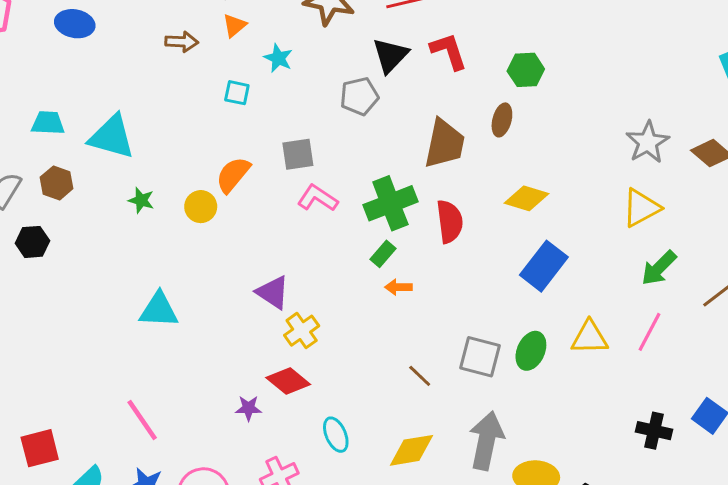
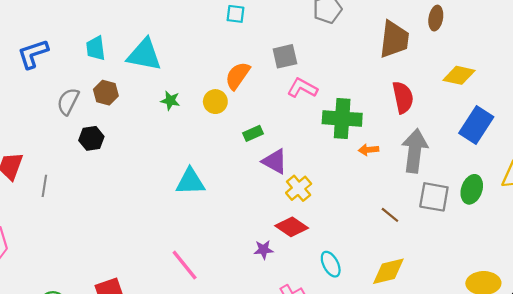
cyan trapezoid: (48, 123) -> (96, 48), turned -95
green cross: (390, 203) -> (342, 119), moved, turned 30
green rectangle: (383, 254) -> (253, 133), moved, turned 30
gray arrow: (486, 441) -> (415, 151), moved

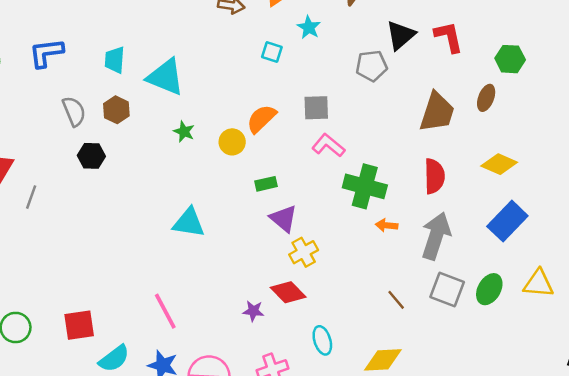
gray semicircle: (68, 101) -> (74, 111), turned 120

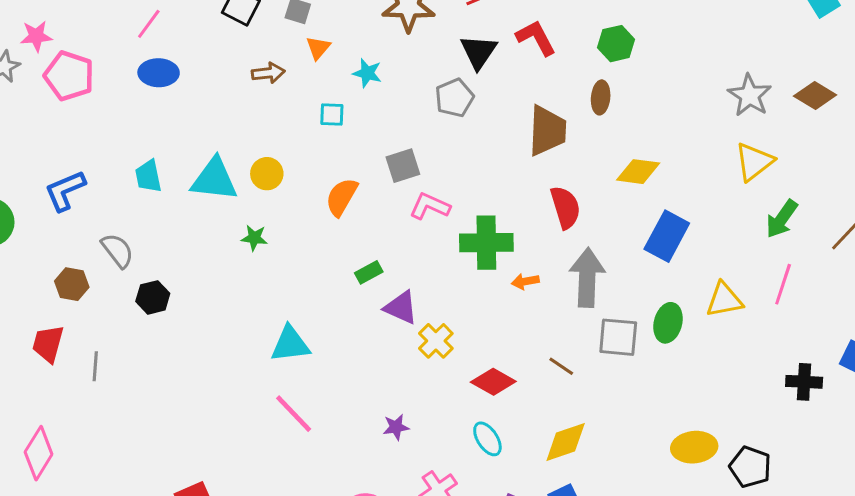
brown hexagon: (116, 110) -> (72, 284), moved
yellow circle: (232, 142) -> (267, 174), moved
red diamond: (288, 292) -> (493, 382), moved
pink line: (165, 311) -> (294, 414), moved

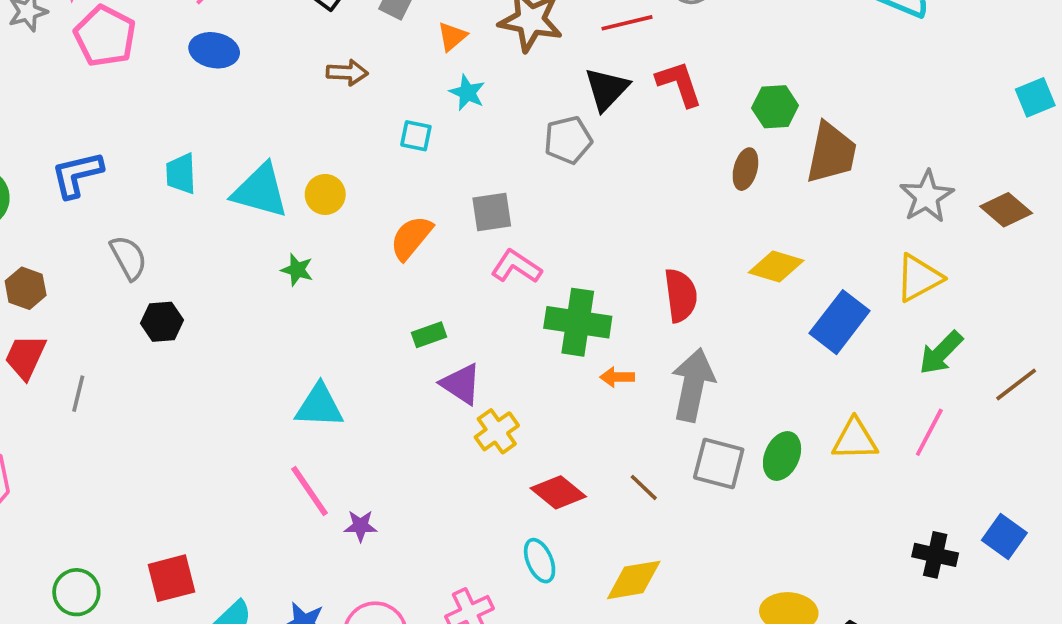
orange triangle: (318, 48) -> (452, 36), moved
brown trapezoid: (547, 131) -> (831, 153), moved
blue rectangle: (667, 236) -> (840, 322), moved
brown hexagon: (72, 284) -> (26, 288), moved
purple star: (396, 427) -> (360, 526), moved

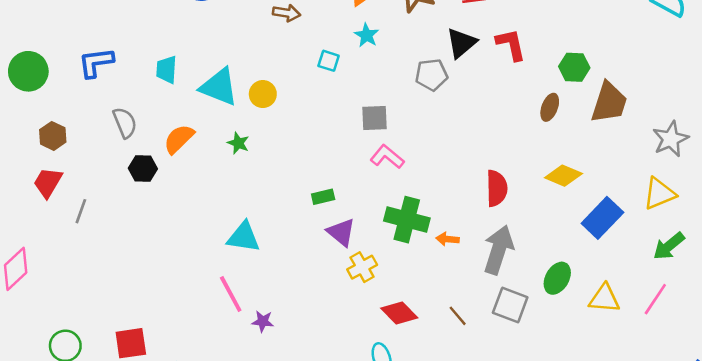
orange semicircle: (411, 238) -> (179, 139), moved
green cross: (578, 322) -> (407, 220), moved
green ellipse: (782, 456) -> (557, 278), moved

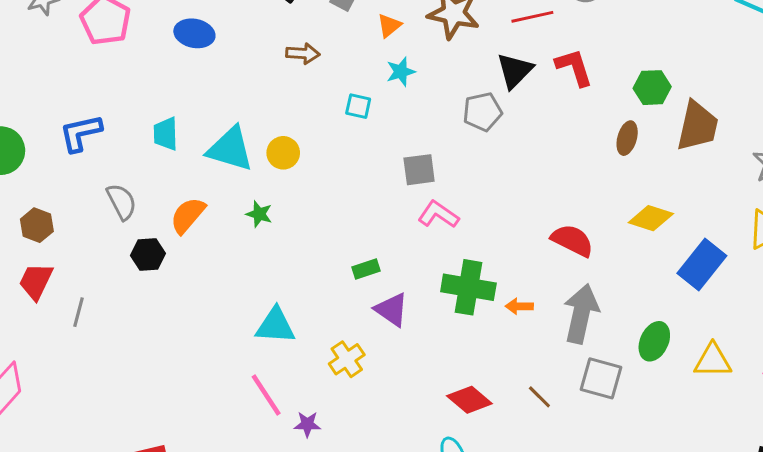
cyan star: (367, 35) -> (401, 72), turned 30
red semicircle: (497, 188) -> (572, 240), turned -57
yellow cross: (362, 267) -> (347, 359), moved

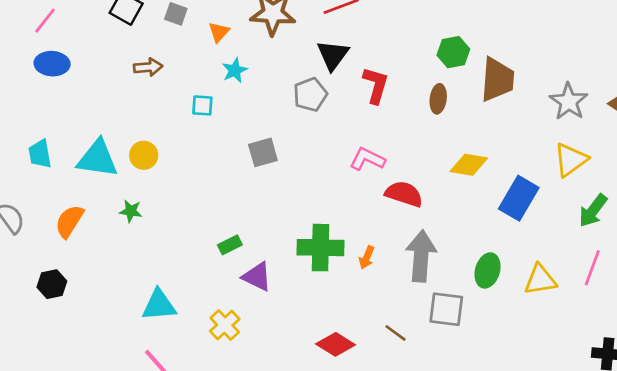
red L-shape: (574, 67) -> (376, 85), moved, turned 42
pink L-shape: (438, 215) -> (367, 159), moved
black hexagon: (148, 255) -> (52, 284), moved
orange arrow: (519, 306) -> (367, 258), turned -60

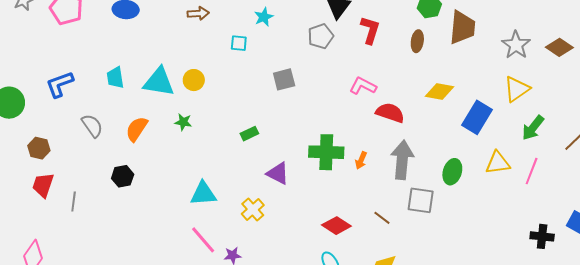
green rectangle: (230, 245) -> (249, 134), moved
yellow triangle: (540, 280) -> (498, 163), moved

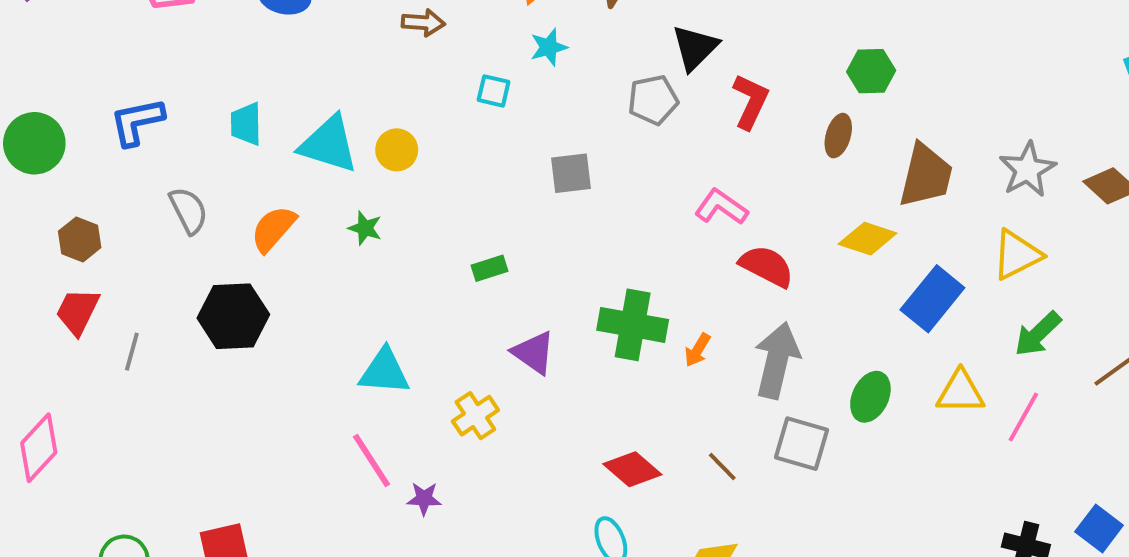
brown trapezoid: (462, 27) -> (926, 176), moved
black hexagon: (123, 176) -> (233, 316), size x1.6

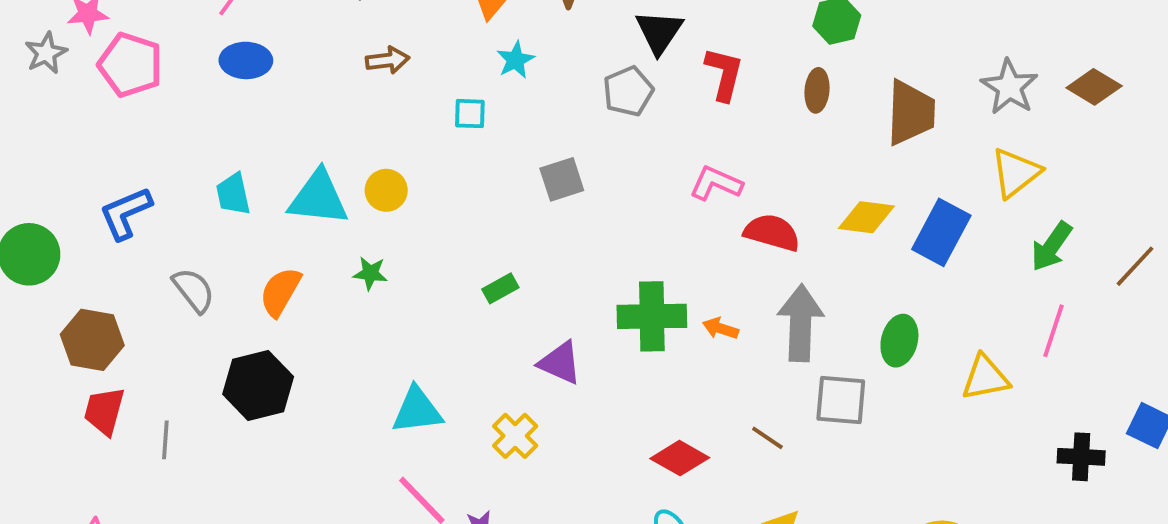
brown hexagon: (80, 239) -> (92, 340), size x1.4
yellow diamond: (868, 239) -> (866, 217), moved
orange arrow: (698, 350) -> (721, 328), turned 88
yellow triangle: (960, 392) -> (985, 378), moved

